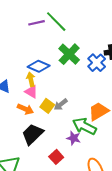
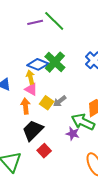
green cross: (69, 54) -> (55, 62), moved
orange arrow: (25, 109) -> (26, 106), turned -119
red square: (56, 157) -> (44, 151), moved

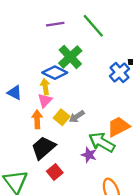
green line: (54, 21) -> (93, 26), moved
green cross: (55, 62) -> (70, 57), moved
pink triangle: (31, 89) -> (45, 100), turned 40

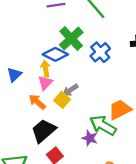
blue cross: (119, 72) -> (100, 52), moved
blue triangle: (15, 93) -> (14, 75), turned 49
gray arrow: (77, 117) -> (70, 90), moved
orange arrow: (37, 119) -> (37, 102), turned -48

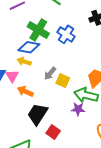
yellow arrow: (46, 69) -> (24, 61), turned -48
pink triangle: (45, 83) -> (12, 76), moved
yellow square: (62, 100) -> (63, 81), moved

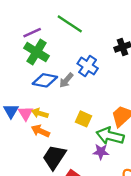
green cross: (38, 30) -> (37, 52), moved
yellow arrow: (24, 61) -> (40, 113), moved
gray arrow: (50, 73) -> (66, 80), moved

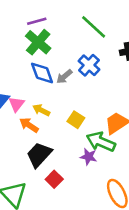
green line: (70, 24) -> (94, 27), moved
blue diamond: (45, 80) -> (42, 73), turned 50
yellow arrow: (40, 113) -> (41, 110), moved

